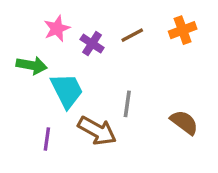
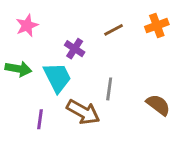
pink star: (57, 28) -> (27, 26), moved
purple cross: (92, 44) -> (75, 49), moved
green arrow: (32, 65) -> (18, 69), moved

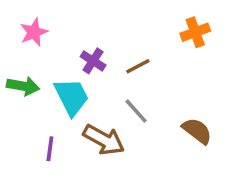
brown line: (114, 30) -> (138, 66), moved
gray line: (109, 89) -> (136, 111), turned -50

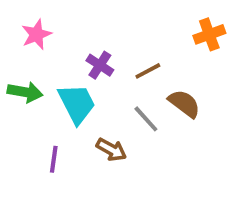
brown semicircle: (197, 131) -> (184, 104), moved
brown arrow: (104, 140) -> (111, 150), size x0.7

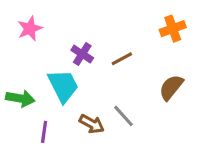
green arrow: (25, 92) -> (20, 98), moved
brown semicircle: (184, 104) -> (171, 87), moved, turned -88
gray line: (146, 119) -> (123, 116), moved

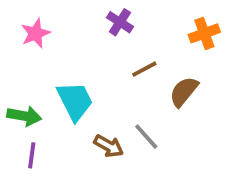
purple cross: (82, 54) -> (120, 22), moved
brown semicircle: (171, 87) -> (184, 92), moved
purple line: (44, 132) -> (32, 155), moved

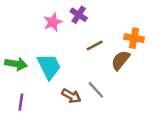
pink star: (36, 33) -> (53, 22), moved
orange cross: (204, 33) -> (134, 38), moved, turned 30
green arrow: (24, 116) -> (16, 64), moved

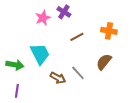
brown semicircle: (120, 60) -> (104, 62), moved
green arrow: (16, 64) -> (15, 65), moved
purple line: (21, 102) -> (17, 91), moved

